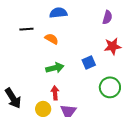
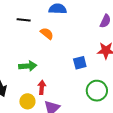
green arrow: (55, 68) -> (28, 66), moved

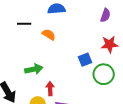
green circle: (97, 91) -> (104, 74), moved

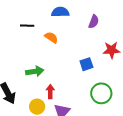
purple semicircle: (105, 15) -> (94, 22), moved
green circle: (104, 74) -> (101, 93), moved

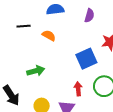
blue square: (86, 64) -> (86, 59), size x1.5
red arrow: (50, 92) -> (78, 89), moved

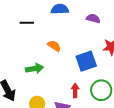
purple semicircle: (89, 16) -> (93, 18), turned -96
orange semicircle: (49, 36) -> (54, 46), moved

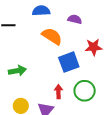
orange semicircle: (54, 46) -> (52, 36), moved, size x1.5

